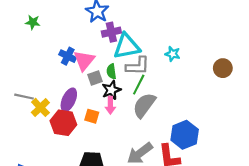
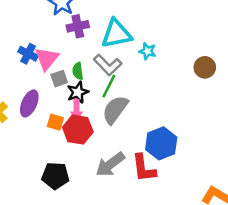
cyan triangle: (127, 46) -> (116, 34), moved
gray L-shape: (138, 66) -> (108, 65), turned 45
red hexagon: (63, 123) -> (78, 130), moved

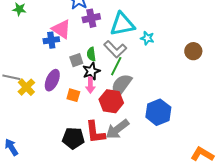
blue cross: (28, 54) -> (51, 40), turned -35
pink triangle: (47, 59) -> (61, 29), moved, turned -35
red hexagon: (78, 130) -> (111, 101), moved
red L-shape: (144, 168) -> (95, 132), moved

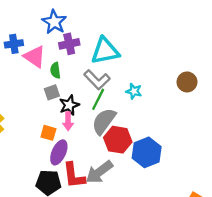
cyan star: (147, 38) -> (134, 91), moved
blue cross: (51, 40) -> (14, 44), moved
green semicircle: (91, 54) -> (55, 70), moved
purple ellipse: (52, 80) -> (59, 152), moved
red hexagon: (111, 101) -> (118, 140), moved

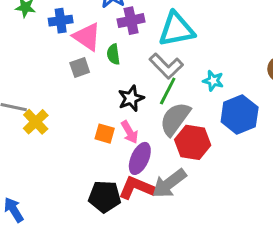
gray square: (52, 92) -> (80, 68), moved
pink arrow: (68, 121) -> (130, 132), moved, turned -30
purple ellipse: (59, 152) -> (140, 158), moved
blue hexagon: (147, 152) -> (240, 114), moved
red L-shape: (74, 176) -> (137, 188), turned 120

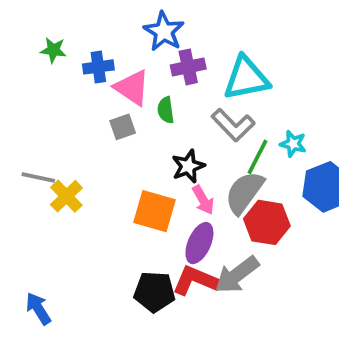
green line: (168, 91) -> (257, 157), moved
pink arrow: (130, 132) -> (203, 200), moved
orange square: (105, 134) -> (154, 211), size x1.6

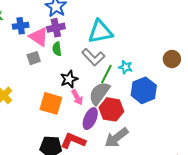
purple cross: (188, 67) -> (56, 28), moved
purple ellipse: (199, 243) -> (90, 119), moved
gray arrow: (237, 275) -> (116, 138), moved

